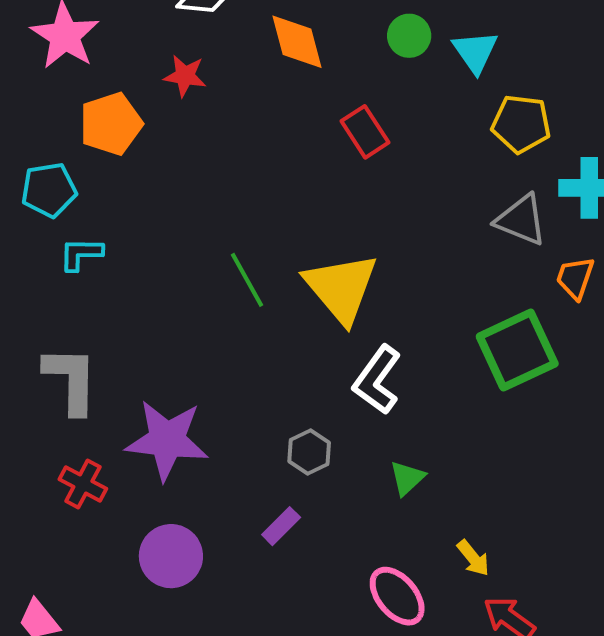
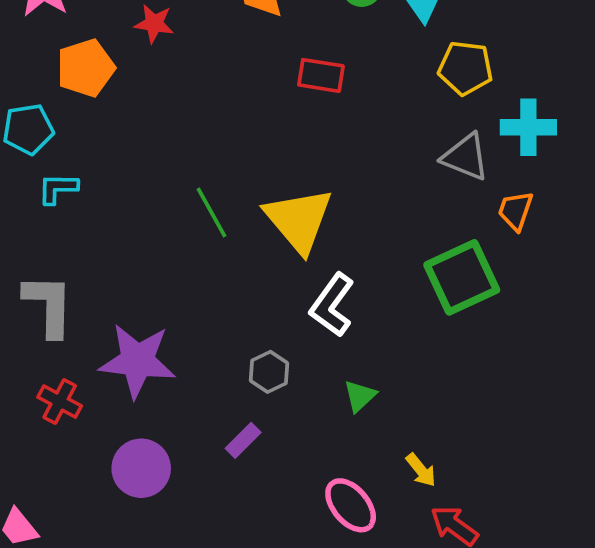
red rectangle: (365, 132) -> (321, 75), turned -48

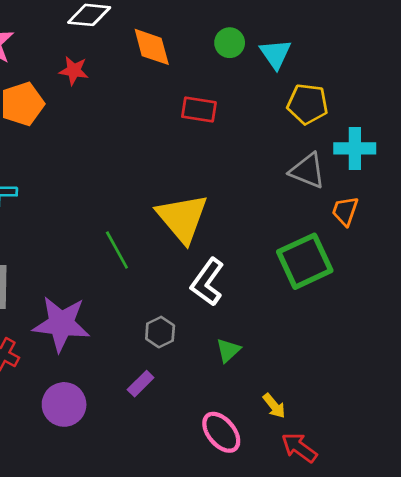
green line: (212, 213) -> (117, 250), moved

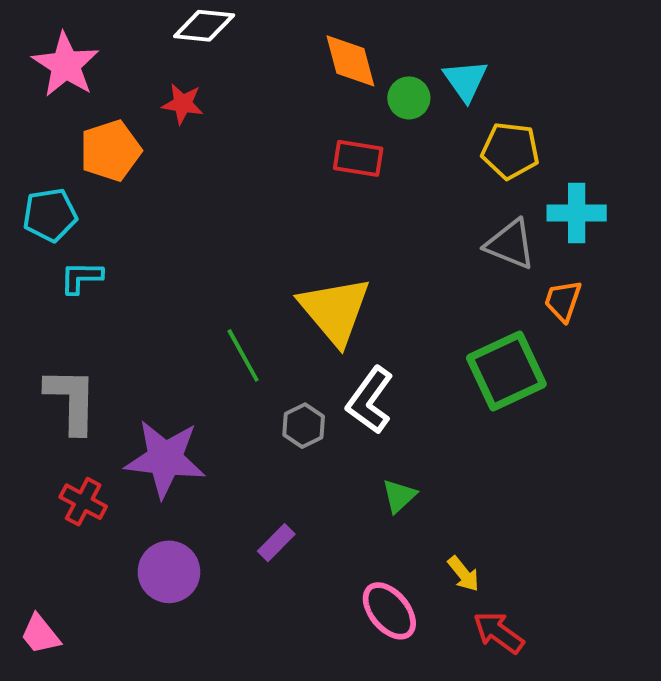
green circle: (230, 43) -> (409, 98), moved
orange diamond: (152, 47) -> (350, 61), moved
gray hexagon: (160, 332) -> (304, 426), moved

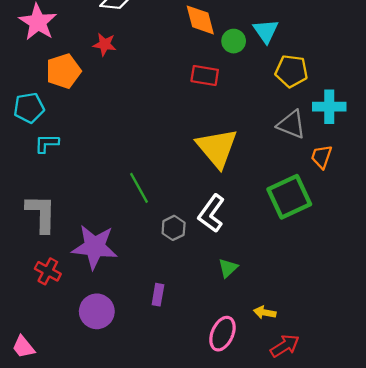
yellow triangle: (335, 311) -> (217, 148), moved
purple rectangle: (276, 543) -> (158, 295), turned -35
yellow arrow: (463, 574) -> (265, 312), turned 140
pink ellipse: (389, 611) -> (222, 334), turned 64
red arrow: (499, 632) -> (285, 346), turned 112

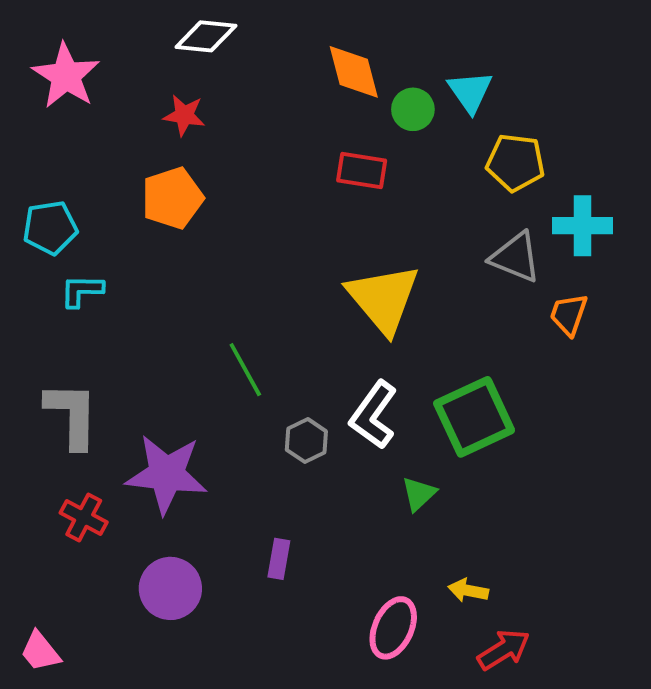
orange pentagon: (63, 71) -> (172, 198), moved
green square: (289, 197) -> (474, 417), moved
green triangle: (228, 268) -> (419, 494), moved

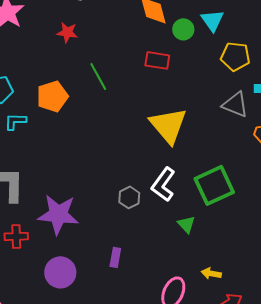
orange pentagon: (172, 198) -> (52, 96), moved
green line: (245, 370) -> (98, 76), moved
green triangle: (419, 494) -> (186, 224), turned -30
red cross: (84, 517) -> (16, 236), turned -30

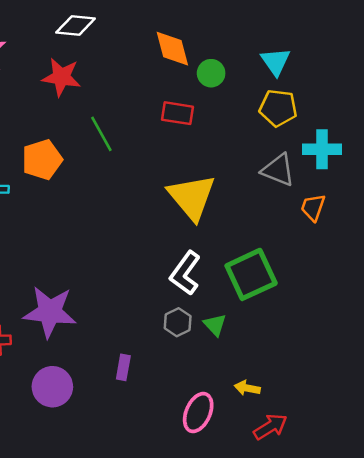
cyan triangle: (212, 20) -> (276, 62), moved
red star: (67, 32) -> (61, 77), size x1.4
gray hexagon: (129, 197) -> (178, 322), moved

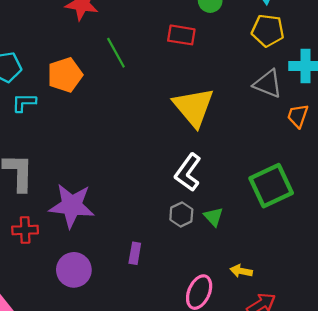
green square: (251, 274) -> (271, 186), moved

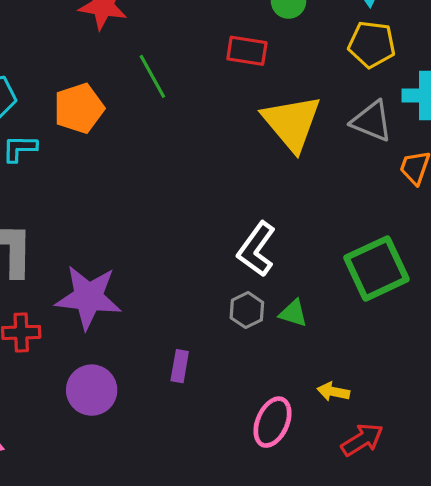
yellow triangle: (194, 107) -> (292, 123), moved
green triangle: (213, 217) -> (293, 313), turned -30

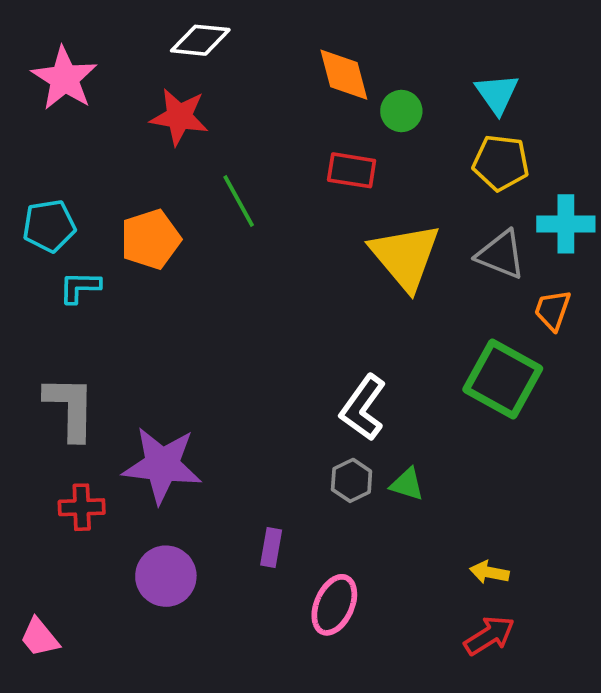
green square: (377, 268) -> (503, 379), moved, turned -36
yellow arrow: (333, 392) -> (489, 572), moved
pink ellipse: (273, 422) -> (334, 605), moved

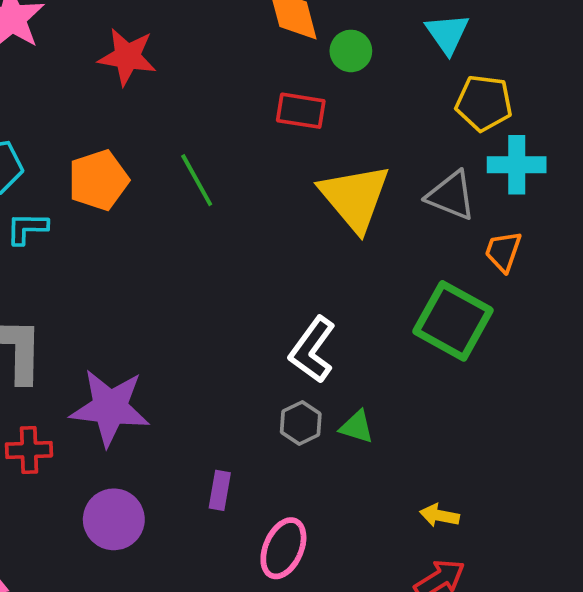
yellow pentagon: (501, 163) -> (484, 103), moved
green line: (239, 201) -> (197, 180), moved

